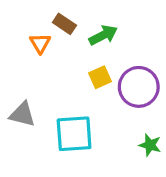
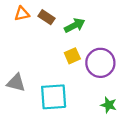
orange triangle: (40, 43) -> (22, 14), moved, turned 49

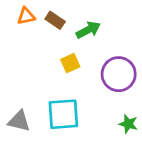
yellow square: (72, 56) -> (70, 63), moved
gray triangle: (16, 83) -> (19, 121), moved

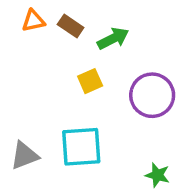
gray triangle: (19, 121) -> (24, 156), turned -35
green star: (128, 124) -> (157, 175), moved

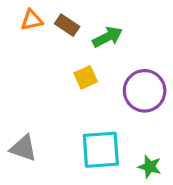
cyan square: (81, 147) -> (101, 150), moved
gray triangle: (24, 156) -> (23, 148), turned 40

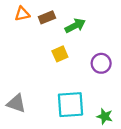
brown rectangle: (67, 25) -> (47, 17), turned -56
purple circle: (145, 91) -> (101, 63), size x0.7

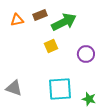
orange triangle: (22, 14) -> (17, 20), moved
green arrow: (75, 26) -> (64, 22), size x1.4

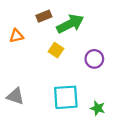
orange triangle: (17, 20) -> (16, 36), moved
yellow square: (51, 46) -> (56, 50), turned -32

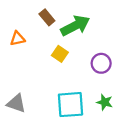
brown rectangle: (44, 16) -> (47, 17), turned 72
green star: (98, 108) -> (105, 102), moved

